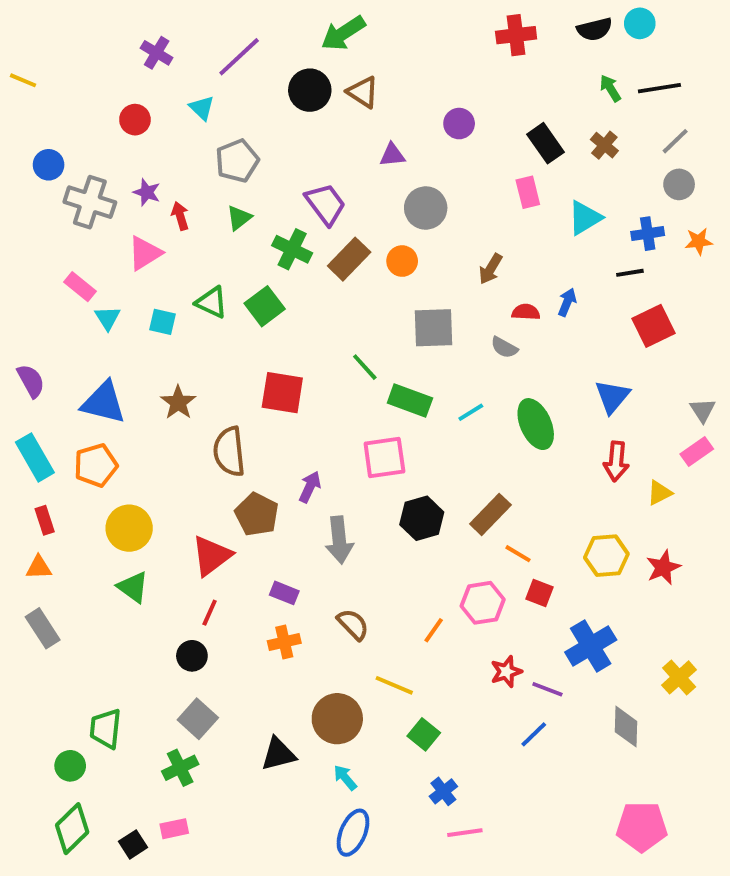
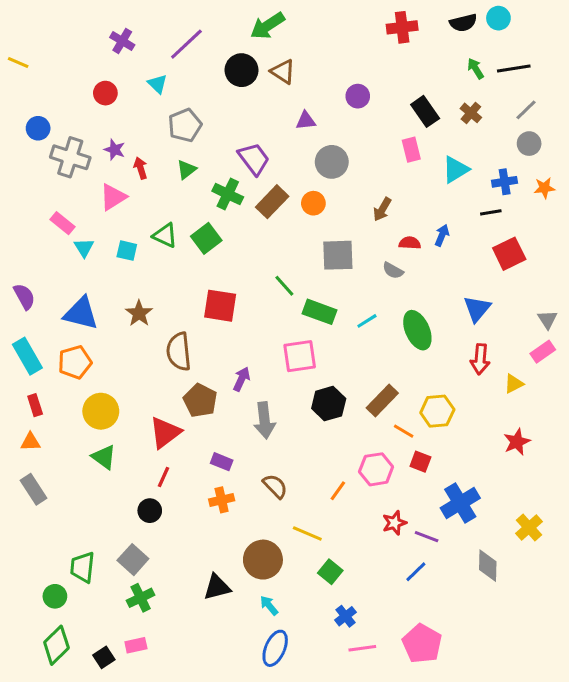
yellow hexagon: (606, 556) -> (437, 411), moved
gray square: (198, 719) -> (133, 560), moved
pink pentagon: (642, 827) -> (422, 644), moved, turned 30

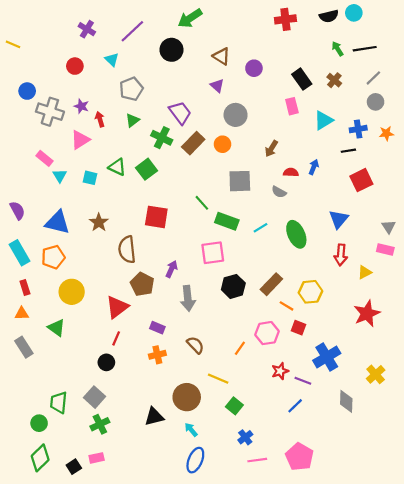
brown triangle: (283, 72) -> (221, 56), moved
purple triangle: (306, 121) -> (217, 86), turned 48
pink rectangle: (543, 352) -> (385, 249), turned 49
red star: (517, 442) -> (367, 314), size x1.4
green triangle: (104, 457) -> (56, 328), moved

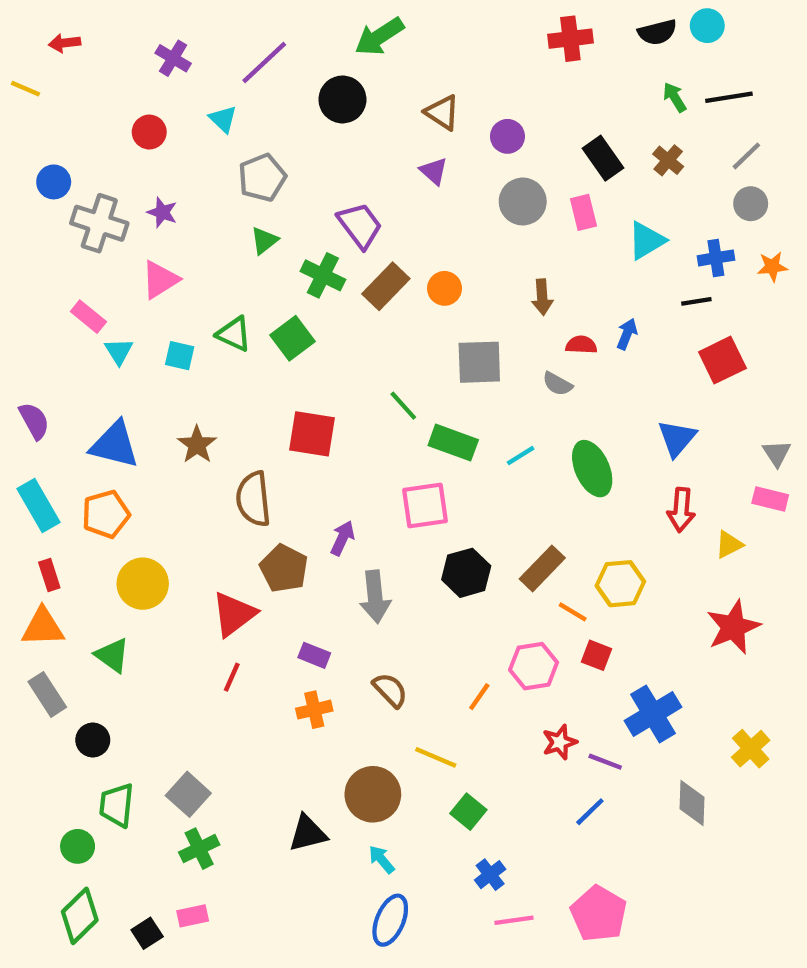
gray circle: (236, 115) -> (523, 202), moved
red arrow: (100, 119) -> (65, 43), moved, turned -80
brown arrow: (271, 149) -> (542, 297), turned -35
orange triangle: (22, 314) -> (43, 627), size x1.5
black circle: (106, 362) -> (93, 740), moved

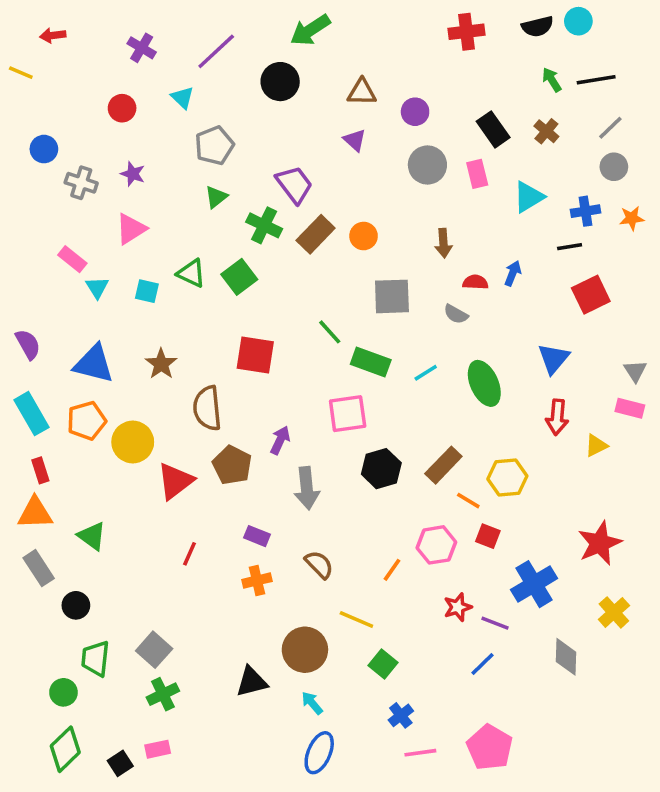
brown triangle: (442, 112) -> (362, 92), turned -32
gray cross: (99, 223) -> (81, 183), size x0.7
yellow circle: (143, 584) -> (133, 442), moved
red triangle: (234, 614) -> (175, 481), moved
red star: (733, 627) -> (600, 543), moved

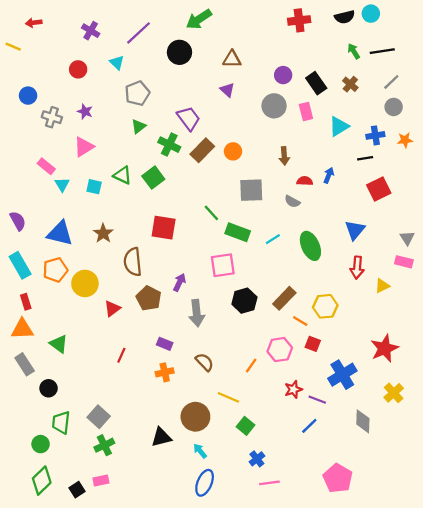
purple circle: (415, 112) -> (283, 75), moved
red triangle: (175, 481) -> (112, 309), size x0.7
pink pentagon: (490, 747) -> (338, 478), moved

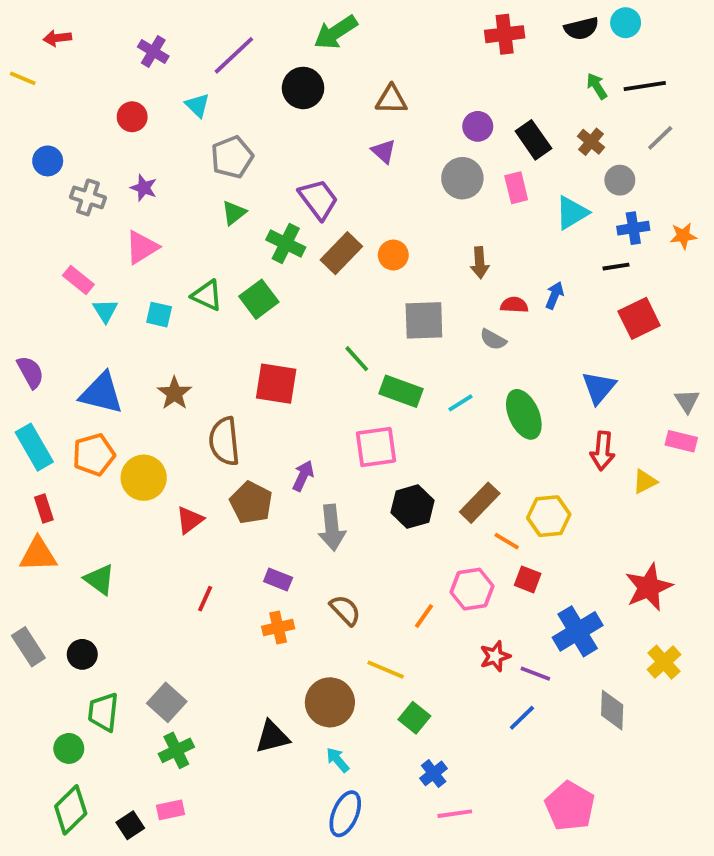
gray circle: (394, 107) -> (620, 180), moved
gray rectangle: (25, 364) -> (28, 647), moved

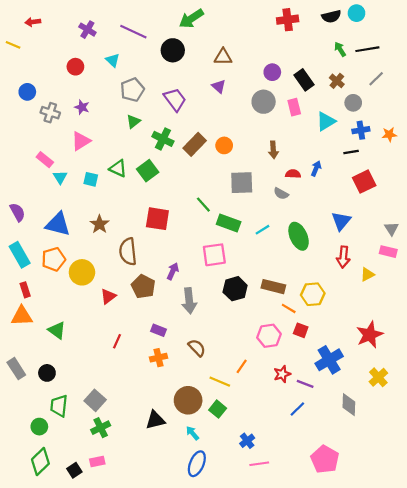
purple line: (234, 55) -> (133, 32), turned 68
purple trapezoid: (318, 199) -> (175, 100), moved
brown rectangle: (480, 503) -> (273, 287), turned 60
orange line: (424, 616) -> (242, 366), moved
green square: (414, 718) -> (218, 409), moved

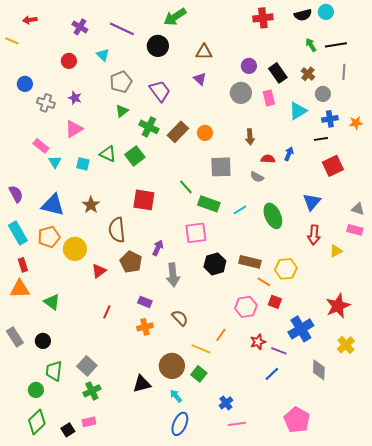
gray line: (376, 79) -> (344, 72), turned -42
gray triangle: (391, 229) -> (358, 209), turned -40

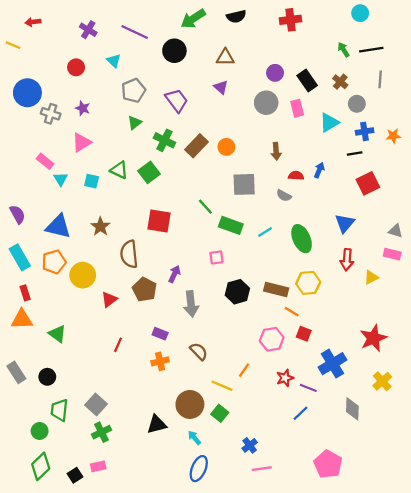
black semicircle: (303, 15) -> (236, 16), moved
blue circle: (25, 84) -> (27, 93), size x1.6
pink square: (196, 233) -> (216, 257), size x0.6
yellow hexagon: (286, 269) -> (308, 283), moved

